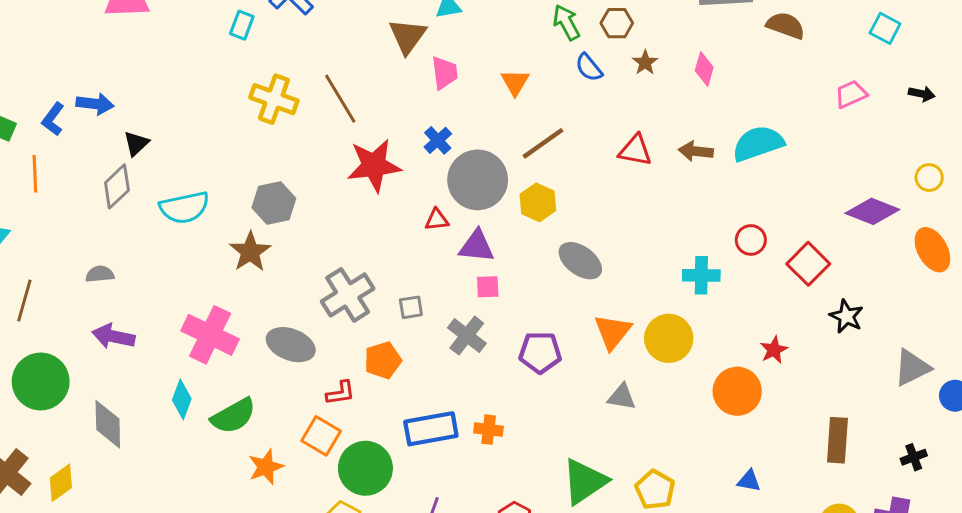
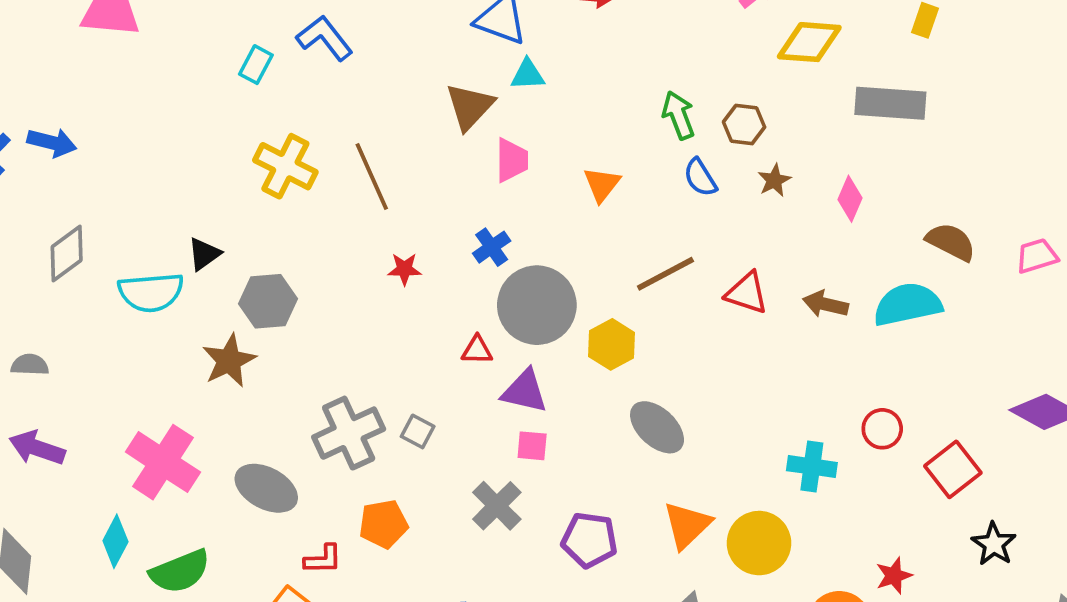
brown semicircle: (786, 26) -> (951, 242), moved
black triangle: (136, 143) -> (204, 254), moved
brown line: (543, 143) -> (665, 274), moved
red star: (374, 165) -> (404, 269), size x0.5
gray square: (411, 307) -> (418, 431), moved, turned 30

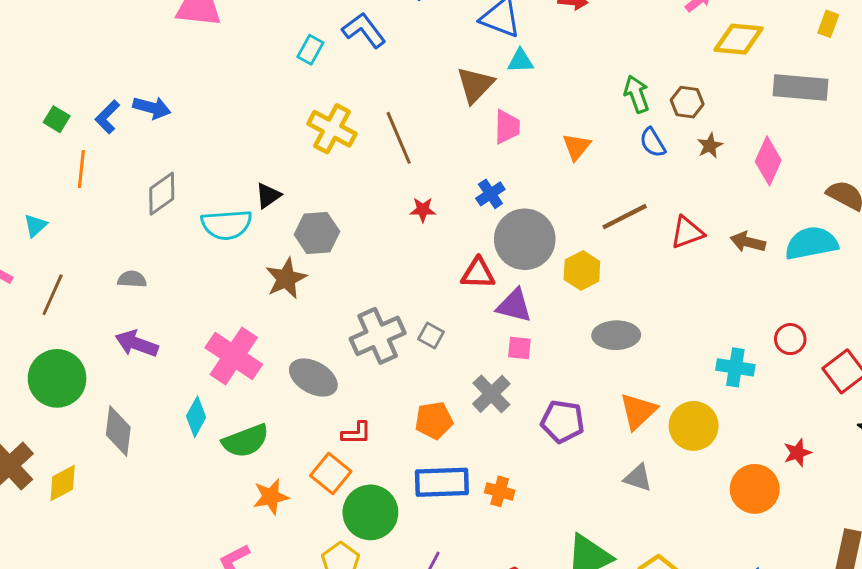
pink diamond: (850, 199) -> (768, 161), size x1.4
red triangle: (747, 293) -> (687, 232), turned -39
red triangle: (477, 350) -> (478, 273), size x1.4
gray ellipse: (657, 427) -> (616, 335), turned -45
orange pentagon: (383, 524) -> (434, 420), moved

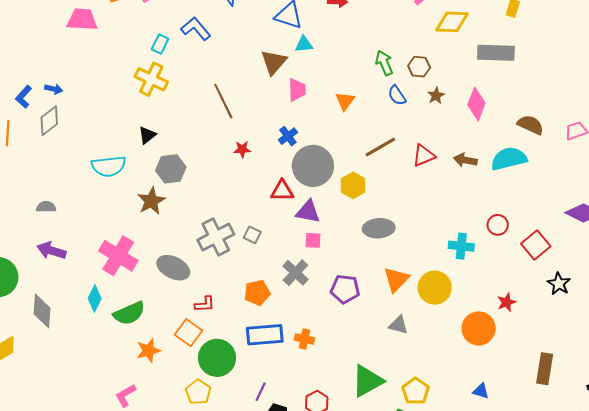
blue arrow: (152, 108) -> (54, 89), size x0.7
yellow cross: (332, 129) -> (151, 79), moved
gray diamond: (162, 194) -> (49, 121), moved
black triangle: (268, 196) -> (147, 135), moved

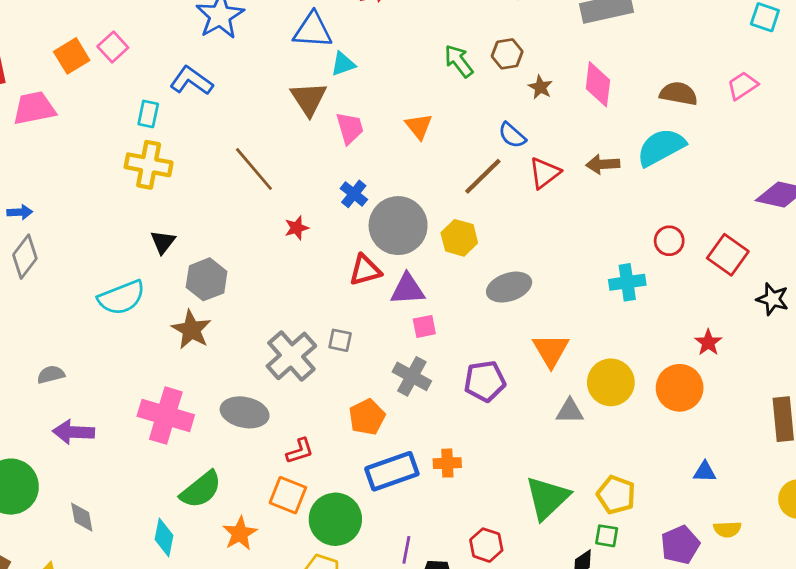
blue semicircle: (397, 95) -> (512, 135), moved
yellow circle: (435, 288) -> (611, 382), moved
cyan diamond: (95, 298) -> (164, 537), moved
gray diamond: (42, 311) -> (82, 517), size x0.7

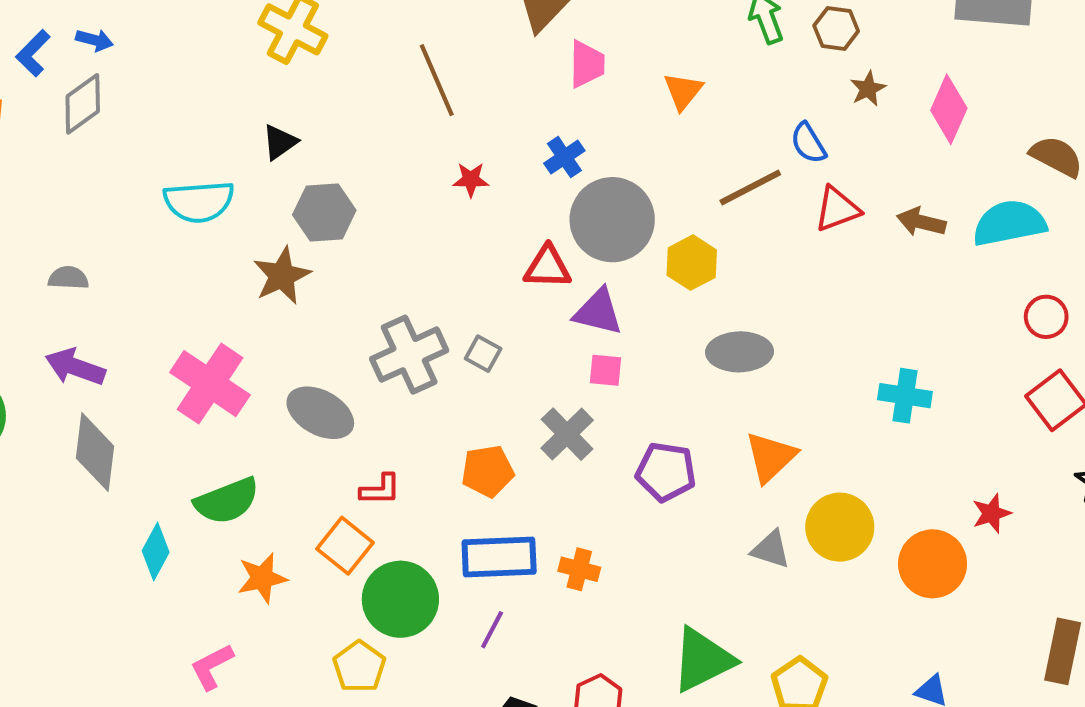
red circle: (669, 241) -> (1046, 317), moved
gray diamond: (82, 517) -> (95, 452), moved, size x1.6
purple line: (406, 550) -> (492, 630), moved

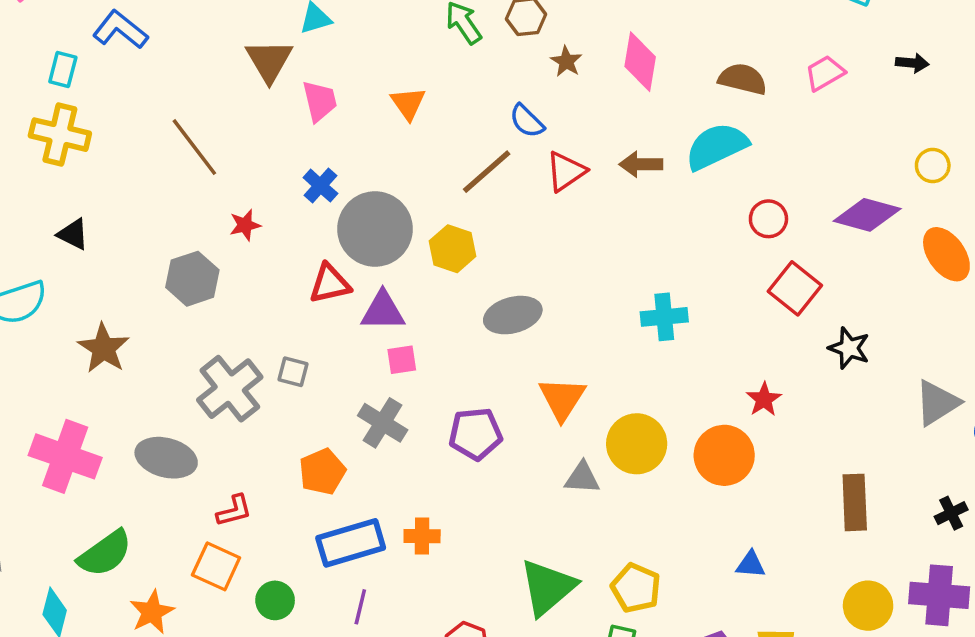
black triangle: (280, 142) -> (73, 234), turned -44
gray hexagon: (324, 213) -> (192, 279), moved
green circle: (400, 599) -> (275, 600), size x0.6

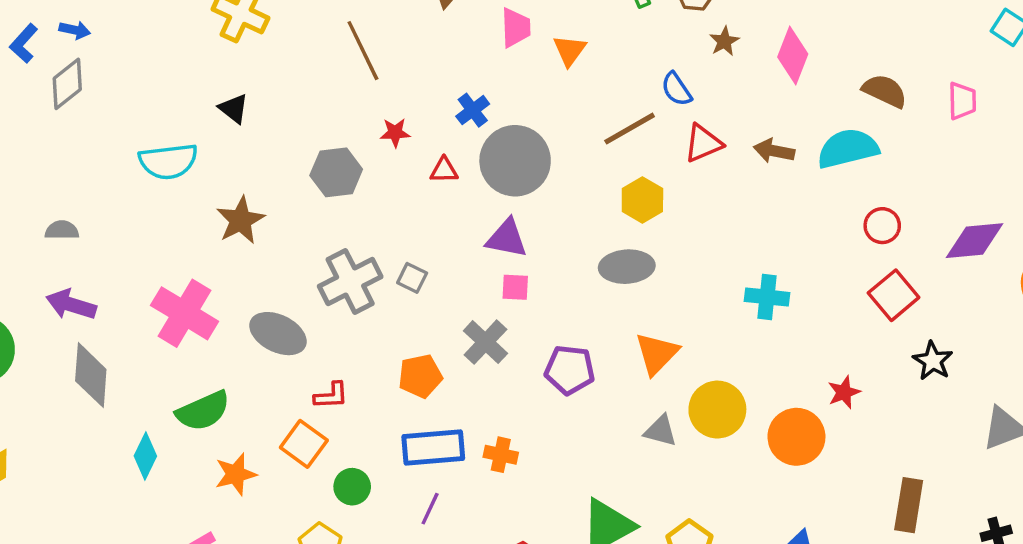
pink trapezoid: (825, 73) -> (962, 101), turned 108
pink trapezoid: (320, 101) -> (516, 28), moved
purple diamond: (867, 215) -> (975, 241), turned -32
yellow hexagon: (453, 249) -> (642, 200), moved
red triangle: (330, 284) -> (444, 170), moved, size x0.7

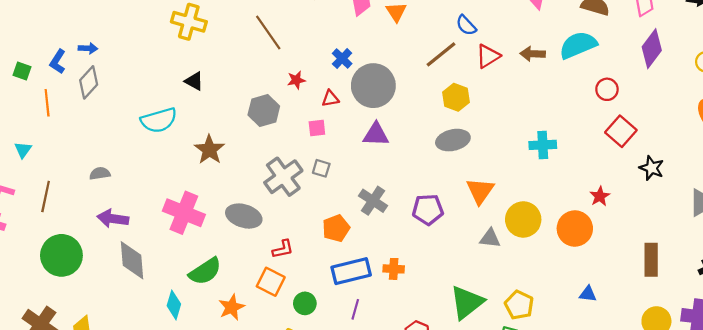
purple diamond: (975, 241) -> (652, 49), moved, turned -39
pink square: (515, 287) -> (317, 128), moved

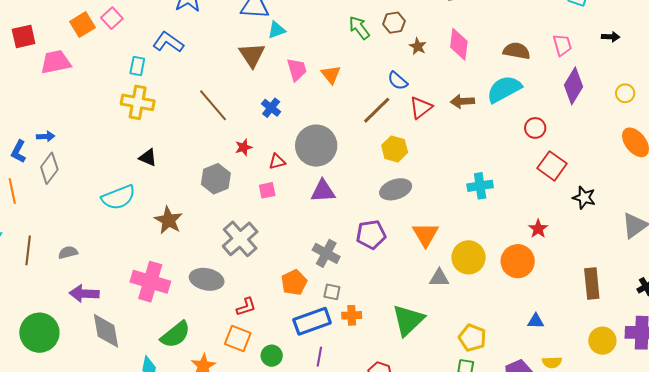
blue cross: (342, 58) -> (271, 108), moved
gray square: (321, 168) -> (332, 292), moved
brown line: (46, 197) -> (28, 250), moved
purple pentagon: (428, 210) -> (371, 235), moved
green triangle: (467, 302) -> (408, 320), moved

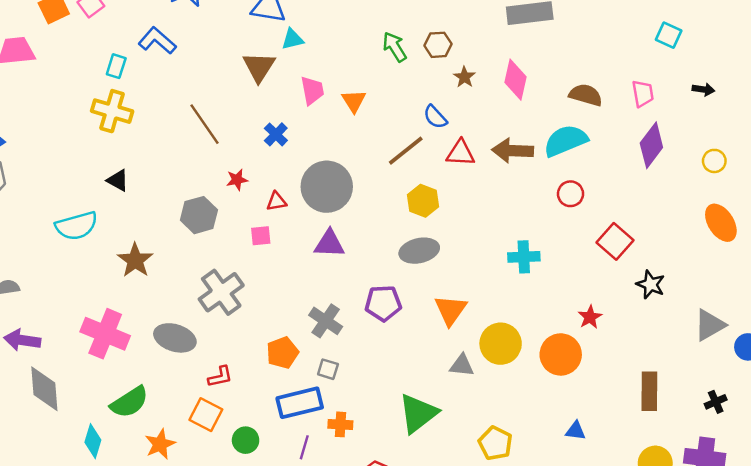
brown arrow: (462, 101) -> (513, 151), size x1.4
red triangle: (421, 108) -> (461, 153), turned 35
red circle: (535, 128) -> (571, 194), moved
orange cross: (352, 315) -> (340, 424), moved

